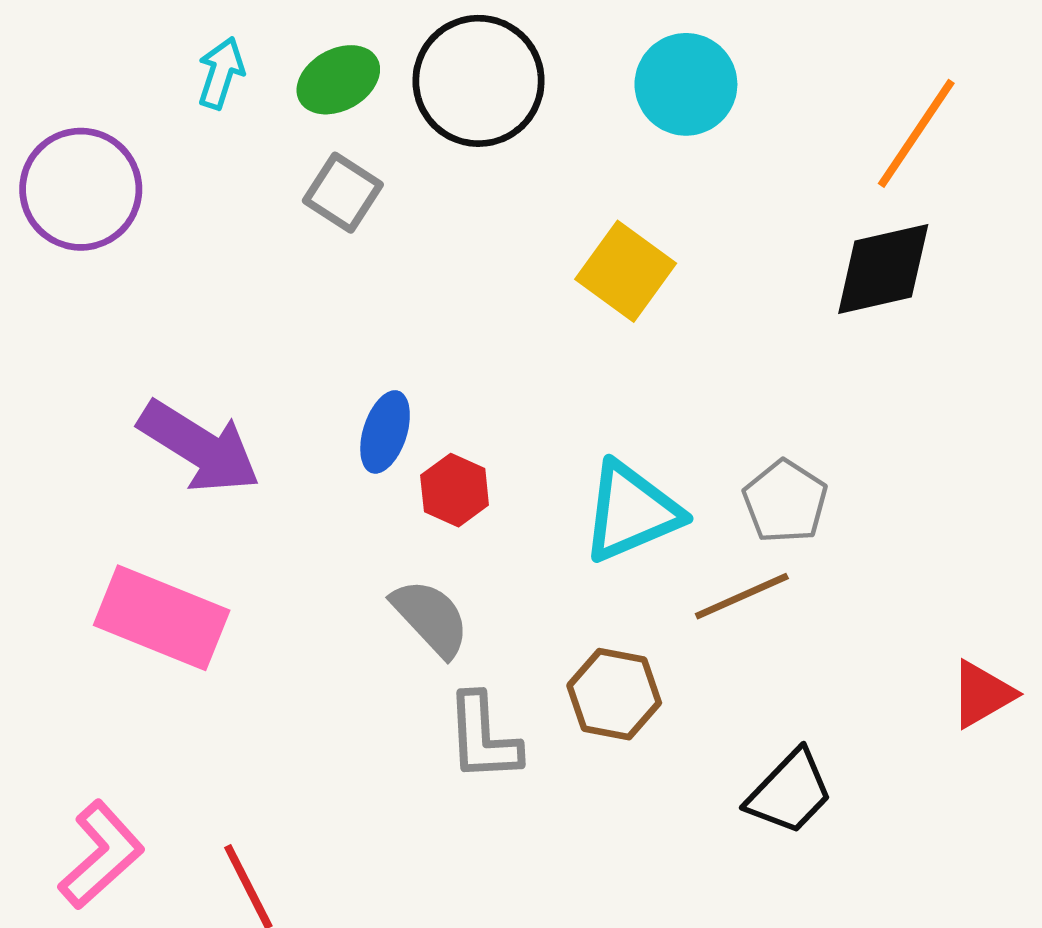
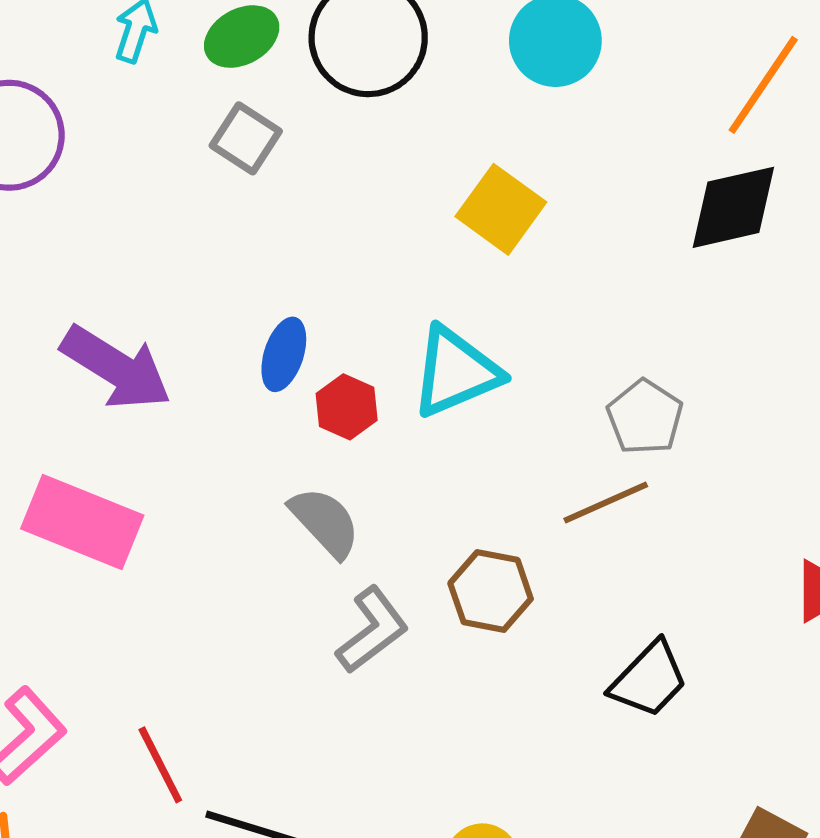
cyan triangle: (631, 512) -> (456, 372), moved
gray L-shape: (483, 737) -> (372, 630), turned -124

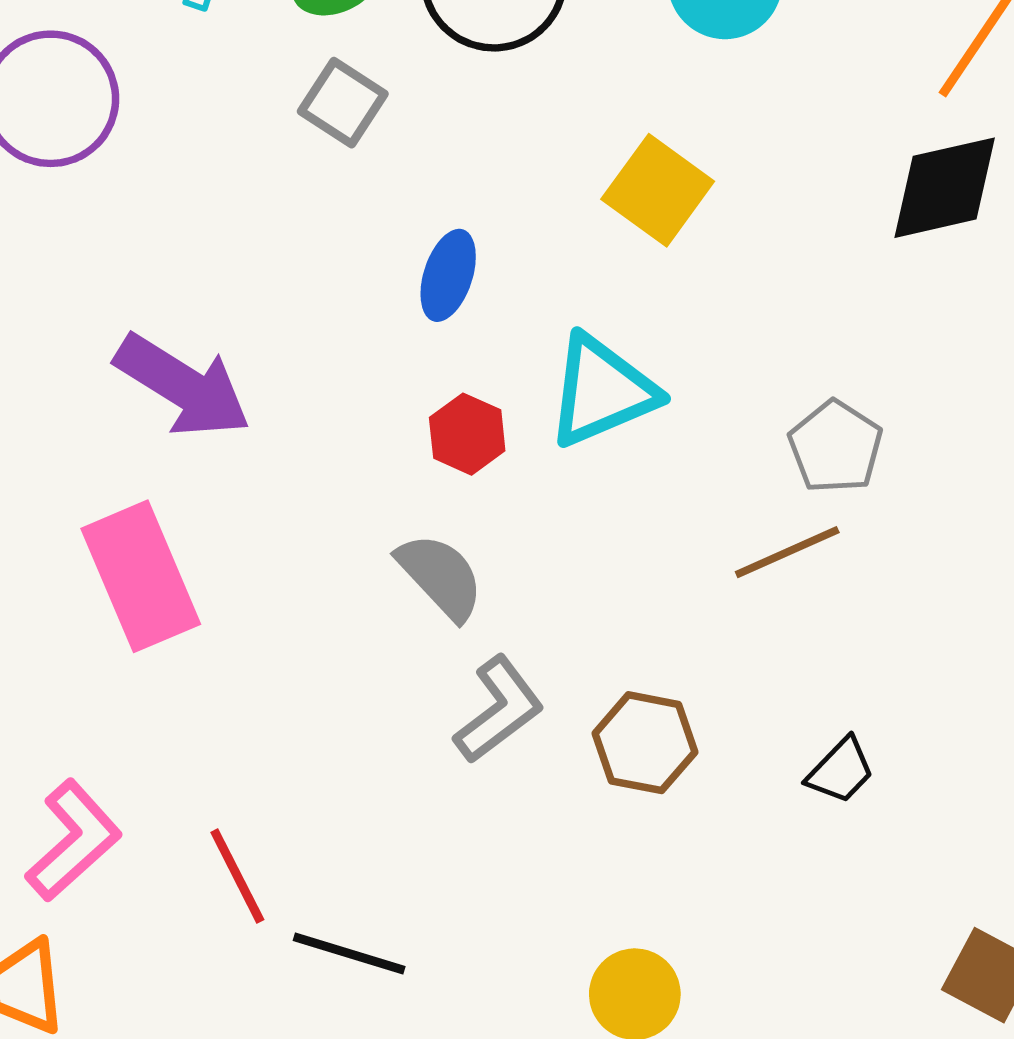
blue ellipse: (284, 354) -> (448, 275), moved
pink rectangle: (82, 522) -> (141, 576), turned 45
brown hexagon: (491, 591) -> (645, 743), moved
black trapezoid: (649, 679) -> (841, 771), size x0.7

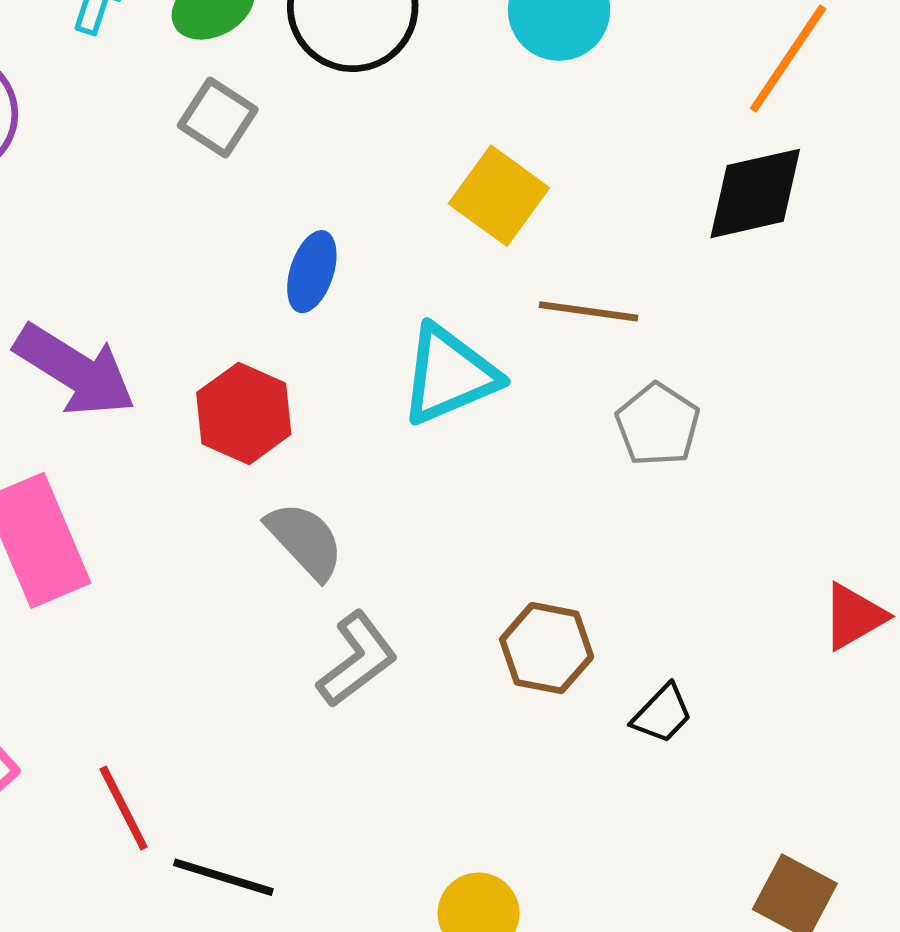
red hexagon: (467, 434) -> (244, 413), moved, size x1.4
brown line: (787, 552) -> (589, 311), moved, turned 32
brown hexagon: (645, 743) -> (547, 648), moved

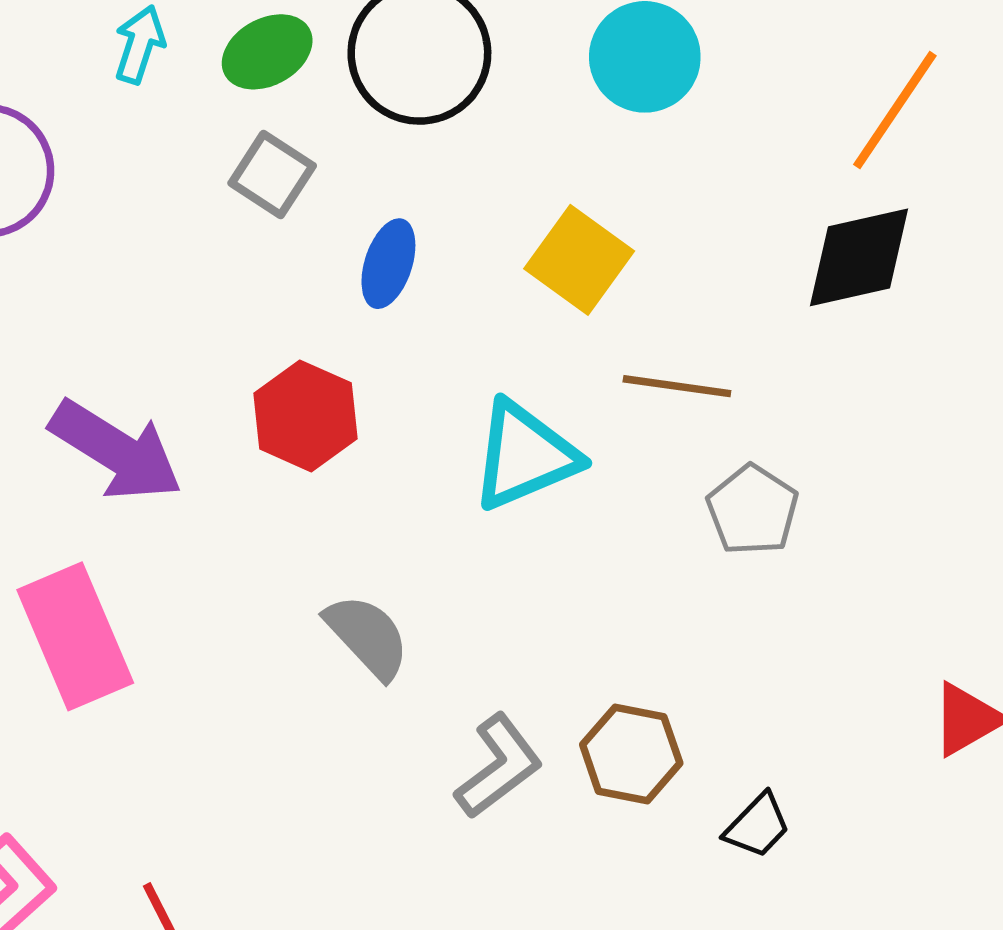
blue ellipse: (312, 272) -> (388, 264), moved
red hexagon: (244, 413) -> (306, 416), moved
gray L-shape: (357, 659) -> (499, 766), moved

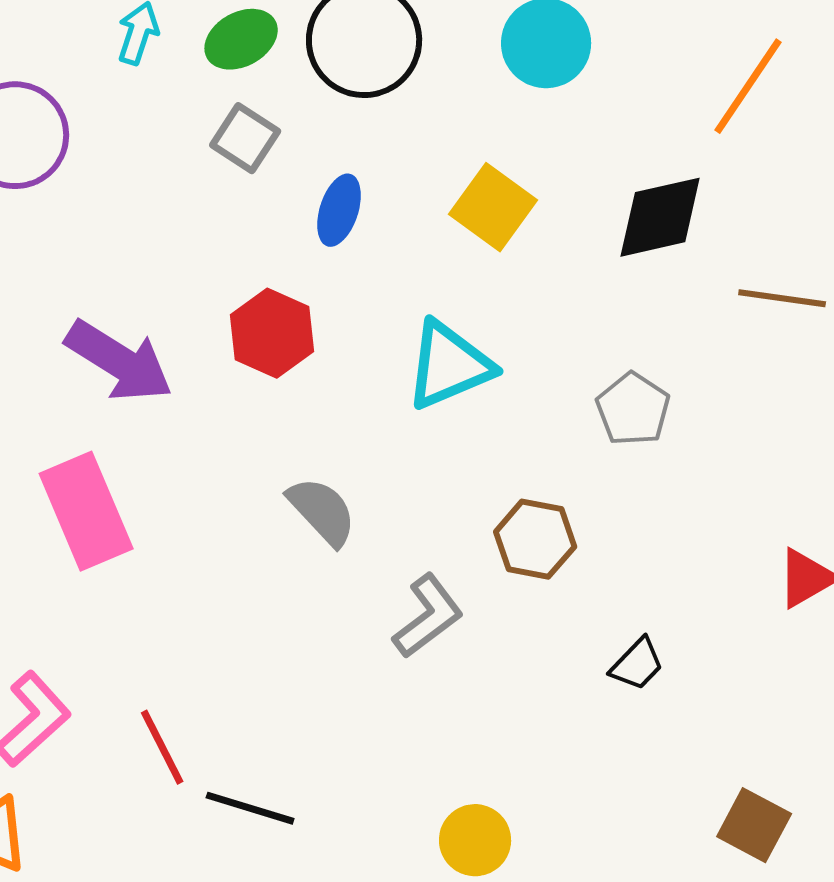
black diamond: (859, 257) -> (660, 217), moved
brown line: (677, 386) -> (782, 298), moved
brown hexagon: (631, 754) -> (535, 539), moved

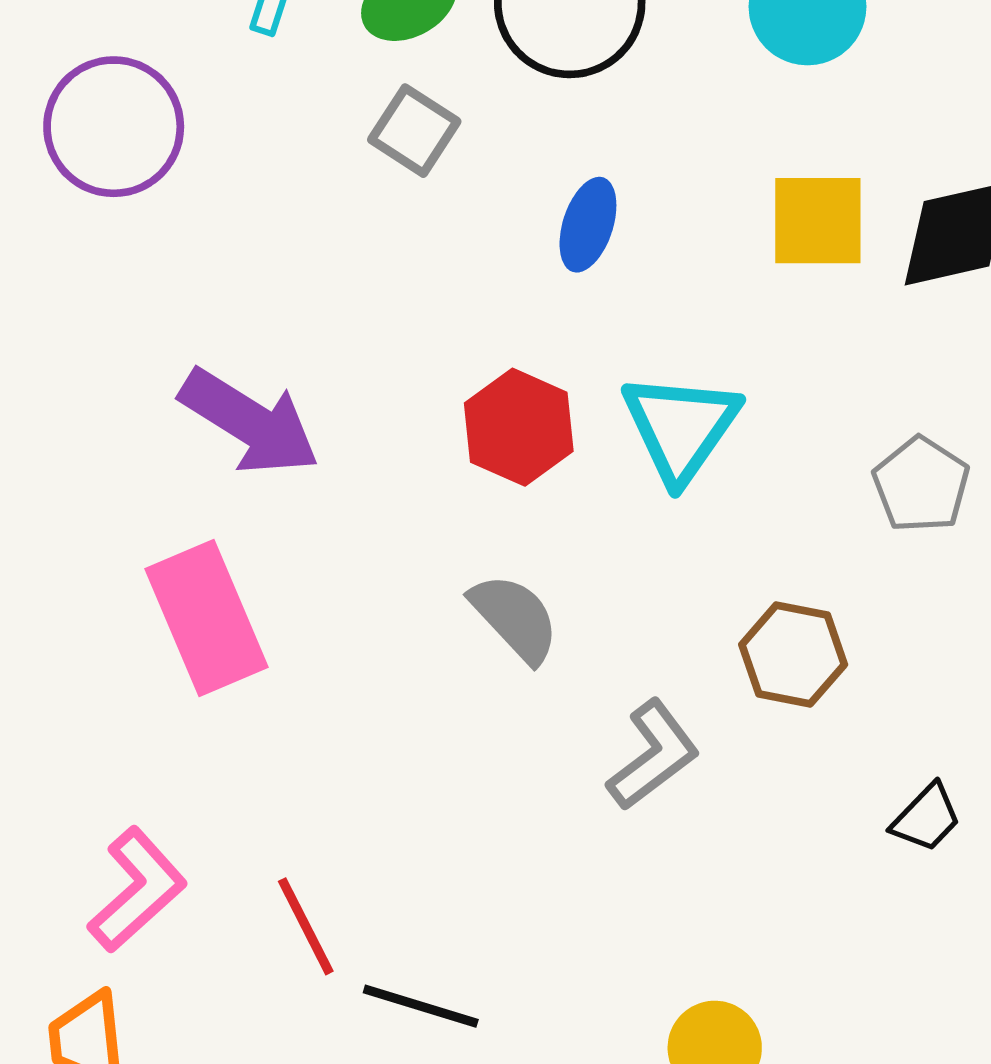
yellow square: (493, 207) -> (818, 221), moved, turned -36
blue ellipse: (339, 210) -> (588, 225), moved
red hexagon: (272, 333) -> (519, 427), moved
cyan triangle: (449, 365) -> (681, 427), turned -32

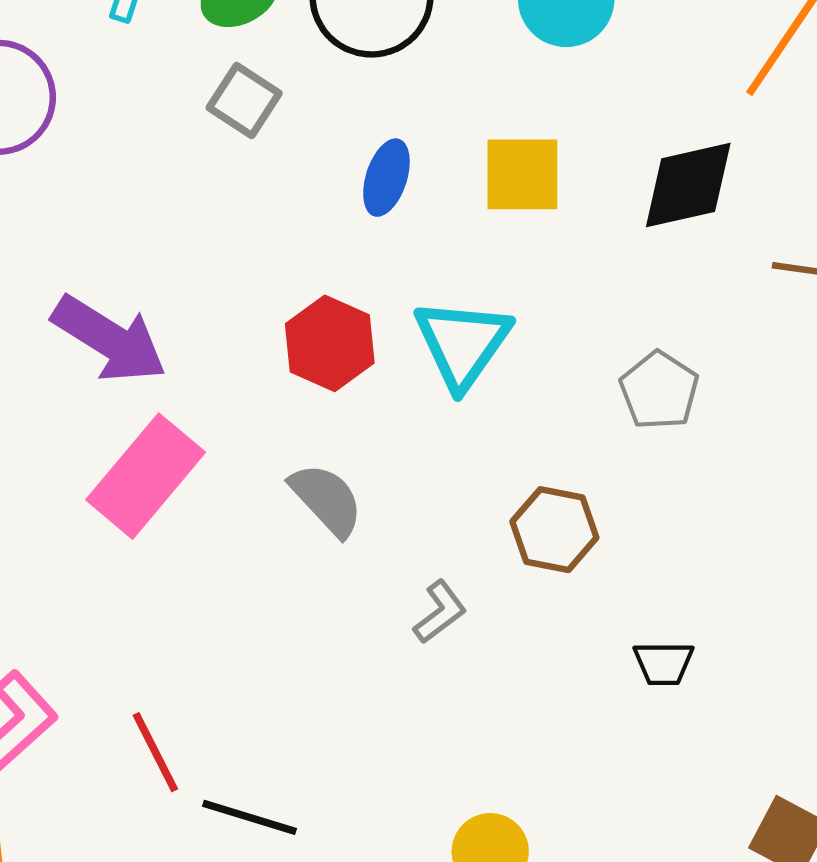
yellow square: (818, 221) -> (522, 174), moved
pink rectangle: (206, 618) -> (146, 476), moved, turned 63
gray L-shape: (653, 755) -> (440, 612), size x0.7
black trapezoid: (926, 818) -> (664, 663), turned 46

